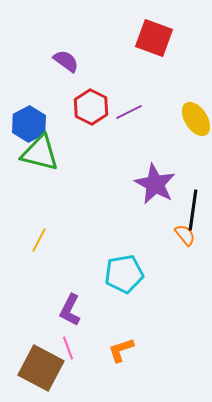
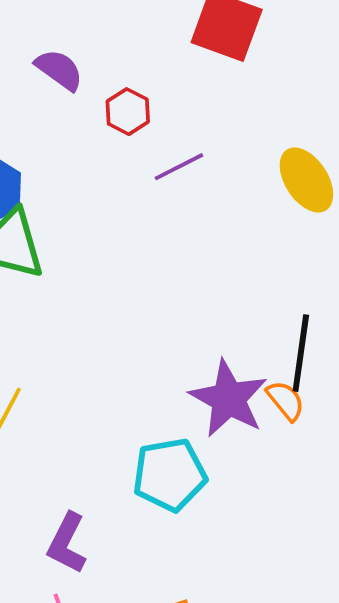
red hexagon: (91, 107) -> (128, 112), moved, size x0.7
purple star: (155, 184) -> (229, 399), moved

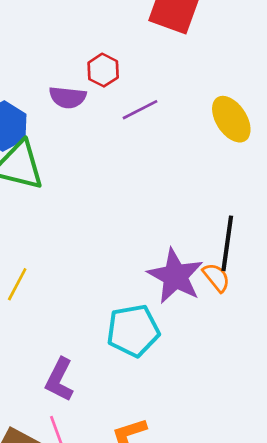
purple semicircle: (59, 70) -> (68, 97), moved, turned 150

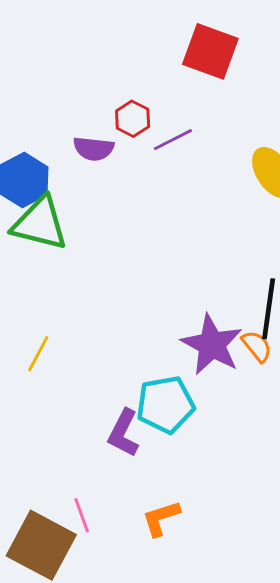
purple line: (140, 110) -> (173, 140), moved
purple L-shape: (59, 380) -> (124, 433), moved

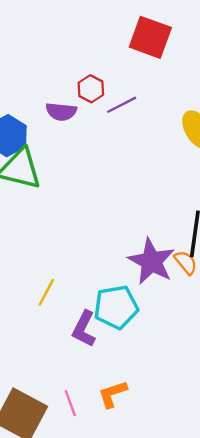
yellow line: (38, 354) -> (46, 292), moved
pink line: (82, 515) -> (70, 403), moved

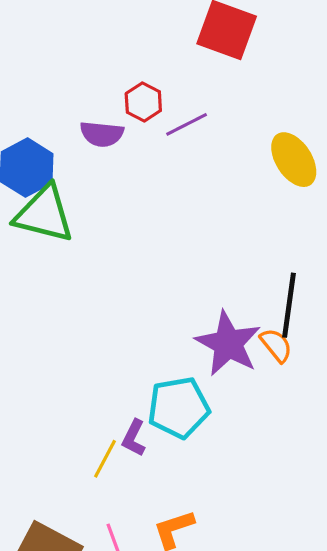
yellow line: (46, 292) -> (105, 459), moved
purple L-shape: (84, 329) -> (134, 438), size x0.7

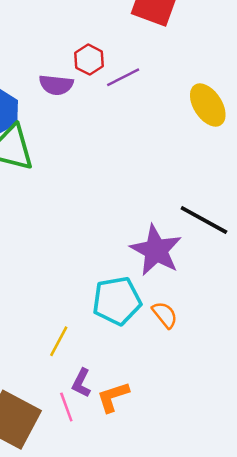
black line: (289, 305) -> (204, 220), turned -69
orange semicircle: (276, 345) -> (165, 315), moved
purple L-shape: (134, 438) -> (81, 383), moved

